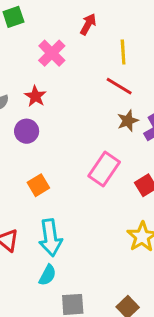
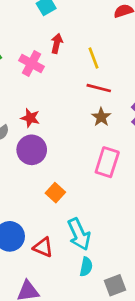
pink cross: (52, 53) -> (31, 63), moved
brown star: (128, 121) -> (101, 117), moved
purple circle: (27, 131) -> (32, 150), size x1.4

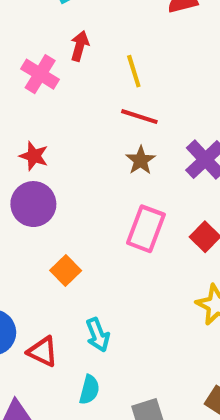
cyan arrow: (79, 234) -> (98, 335), size x0.7
cyan semicircle: (86, 267) -> (89, 390), moved

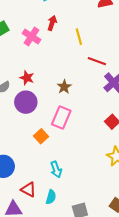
red line: (139, 117) -> (97, 61), moved
brown star: (141, 160) -> (64, 87), moved
pink rectangle: (146, 229) -> (61, 118), moved
red triangle: (43, 352) -> (28, 190), moved

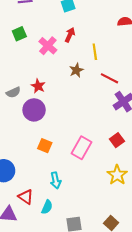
brown star: (64, 87) -> (76, 70), moved
pink rectangle: (61, 118) -> (81, 148), moved
orange square: (41, 136) -> (45, 146), turned -32

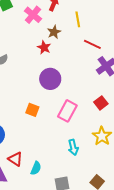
brown star: (76, 70) -> (54, 32), moved
red star: (38, 86) -> (44, 47), moved
purple circle: (34, 110) -> (50, 79), moved
cyan arrow: (56, 180) -> (73, 147), moved

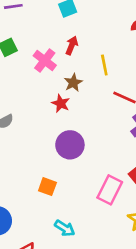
pink rectangle: (67, 111) -> (110, 190), moved
cyan arrow: (73, 147) -> (65, 228), moved, turned -42

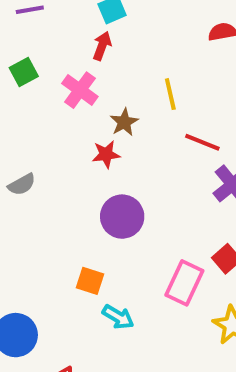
red arrow: (72, 45) -> (102, 46), moved
red star: (61, 103) -> (106, 154), turned -30
cyan arrow: (65, 228) -> (118, 317), moved

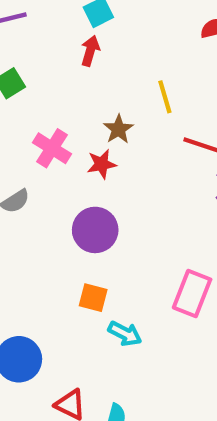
pink cross: (80, 90) -> (52, 148), moved
purple circle: (122, 217) -> (95, 230), moved

